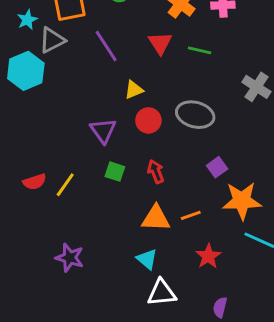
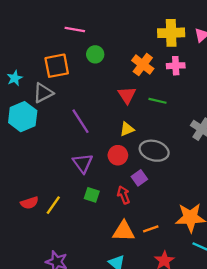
cyan star: (27, 20) -> (15, 78), moved
purple line: (106, 46) -> (80, 121), moved
yellow triangle: (134, 90) -> (127, 129), moved
purple square: (217, 167) -> (139, 178), moved

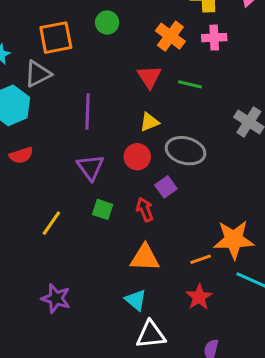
purple line: (80, 121) -> (87, 111), turned 35
red semicircle: (29, 203) -> (21, 155), moved
orange line: (151, 229) -> (201, 259), moved

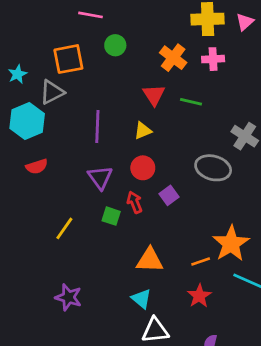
yellow triangle: (149, 122) -> (143, 131), moved
gray ellipse: (185, 151) -> (213, 168), moved
red arrow: (145, 209) -> (135, 202), moved
orange star: (234, 240) -> (231, 244), turned -30

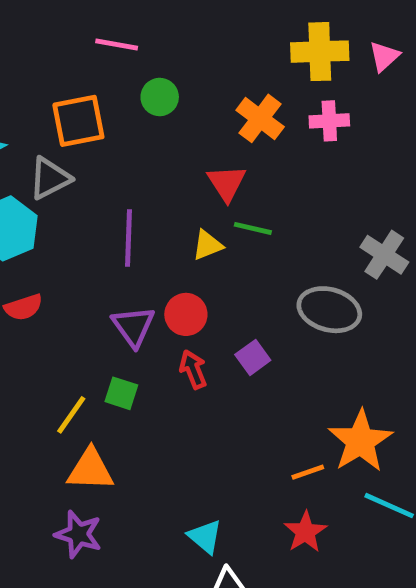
green line: (191, 102) -> (253, 228), moved
red circle: (143, 168) -> (186, 314), moved
green square: (111, 216) -> (121, 393), moved
orange triangle: (150, 260) -> (90, 470), moved

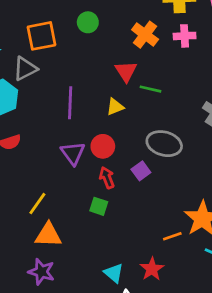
green line: (253, 228) -> (151, 89), moved
gray ellipse: (329, 310) -> (164, 144), moved
green square: (121, 393) -> (99, 206), moved
red star: (305, 532) -> (152, 269), moved

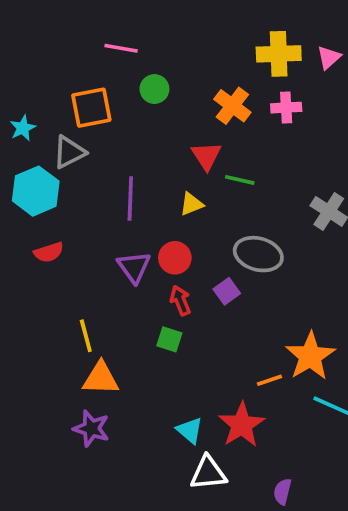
yellow line: (37, 204) -> (86, 336), turned -50
red star: (152, 269) -> (242, 425), size x1.4

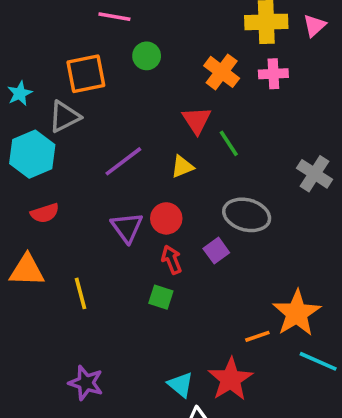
green line: (240, 180) -> (229, 143), turned 44
purple line: (130, 198) -> (123, 161), turned 51
orange triangle: (101, 378) -> (27, 270), moved

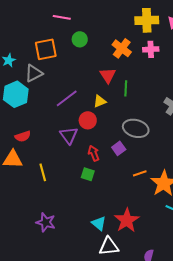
green line: (229, 143) -> (126, 88), turned 35
red semicircle: (45, 213) -> (23, 136), moved
red circle: (166, 218) -> (88, 120), moved
orange line: (257, 336) -> (140, 173), moved

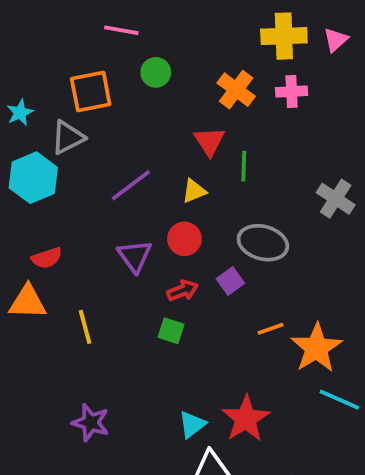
red circle: (88, 120) -> (184, 239), moved
red arrow: (94, 153) -> (183, 291), turned 91
cyan triangle: (99, 223) -> (192, 424), turned 42

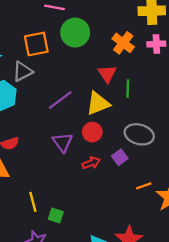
green circle: (156, 72) -> (75, 33), size x1.6
yellow triangle: (194, 191) -> (98, 103), size x1.6
yellow line: (85, 327) -> (33, 202), moved
green square: (171, 331) -> (56, 216), moved

